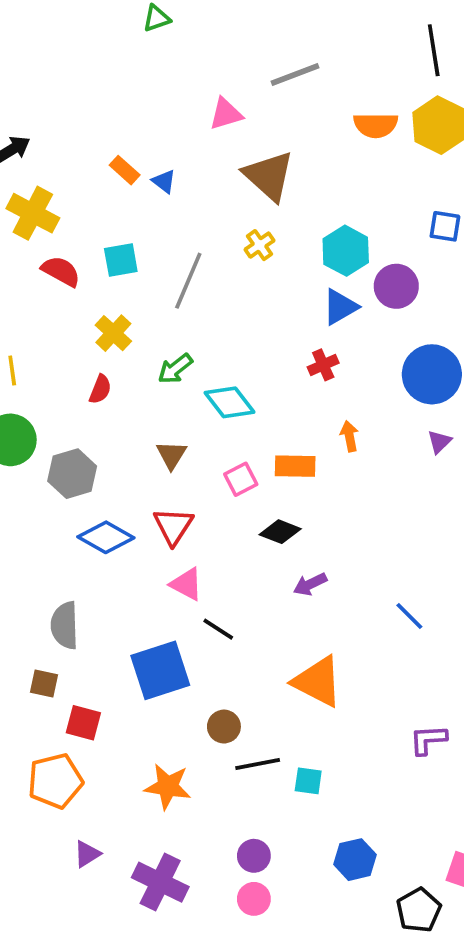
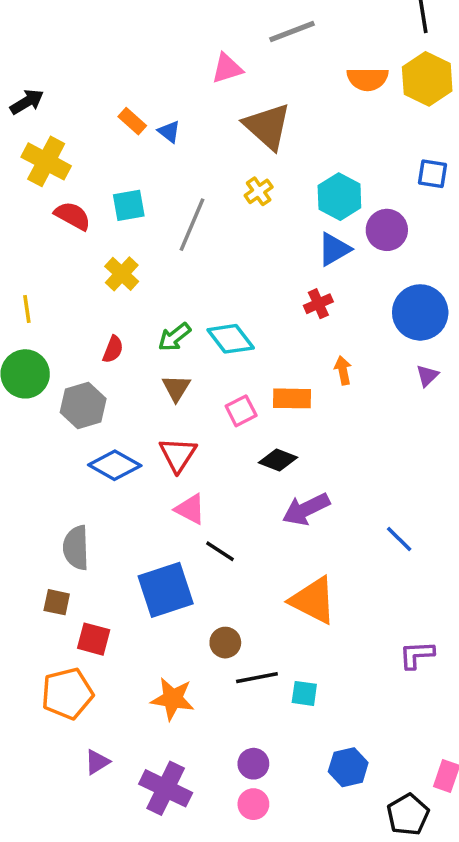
green arrow: (175, 369) -> (174, 337), moved
red semicircle: (100, 389) -> (113, 349), moved
purple arrow: (310, 584) -> (306, 509), size x1.5

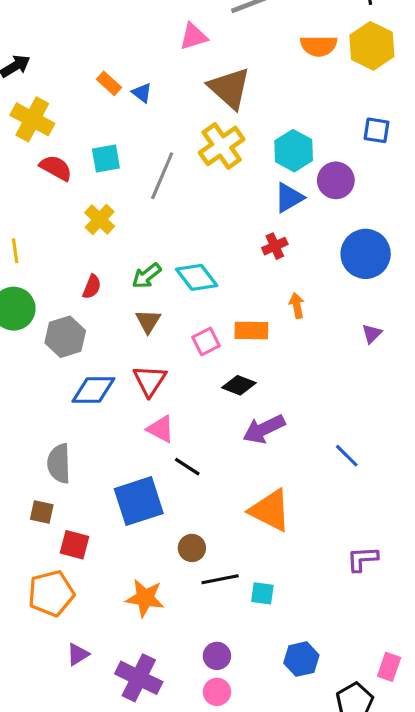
yellow cross: (259, 191) -> (222, 146), size x1.8
purple triangle: (427, 376) -> (372, 334), moved
blue diamond: (115, 465) -> (93, 390), turned -30

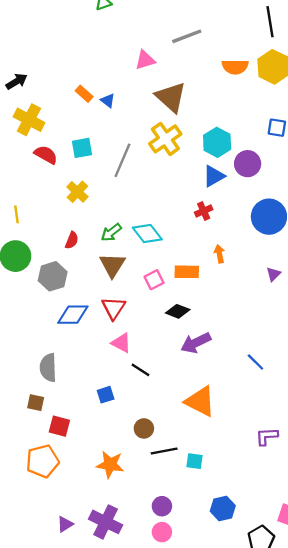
brown triangle: (148, 321) -> (112, 265), size x1.4
blue square: (139, 501) -> (106, 395), size x0.5
purple triangle: (78, 654) -> (65, 524), moved

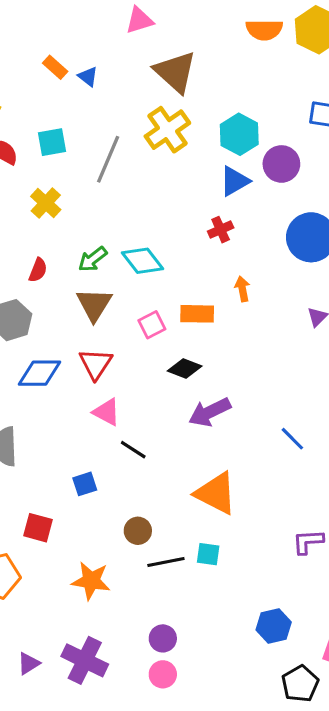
red square: (59, 426) -> (38, 528), moved
cyan square: (195, 461) -> (208, 554), moved
blue hexagon: (223, 508) -> (274, 626), moved

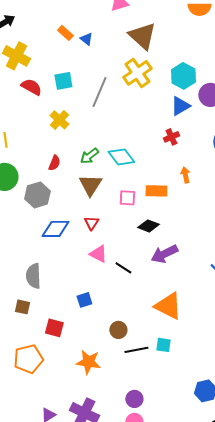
pink square: (152, 325) -> (127, 198), turned 30
red triangle: (96, 364) -> (91, 223), size x0.7
black line: (133, 450) -> (123, 268), moved

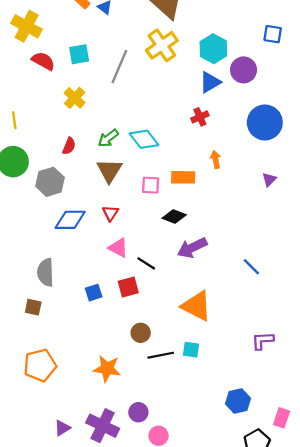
blue square: (84, 300) -> (94, 293), moved
red square: (54, 328) -> (128, 287), moved, turned -30
purple circle: (134, 399) -> (138, 412), moved

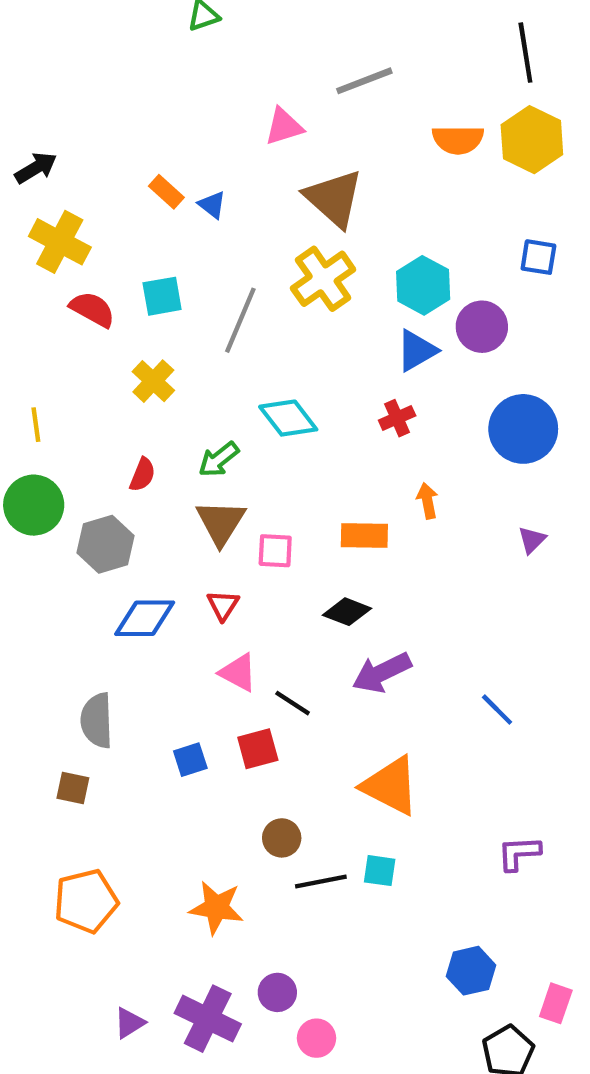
cyan diamond: (144, 139) -> (288, 418), moved
pink square: (151, 185) -> (275, 551), moved

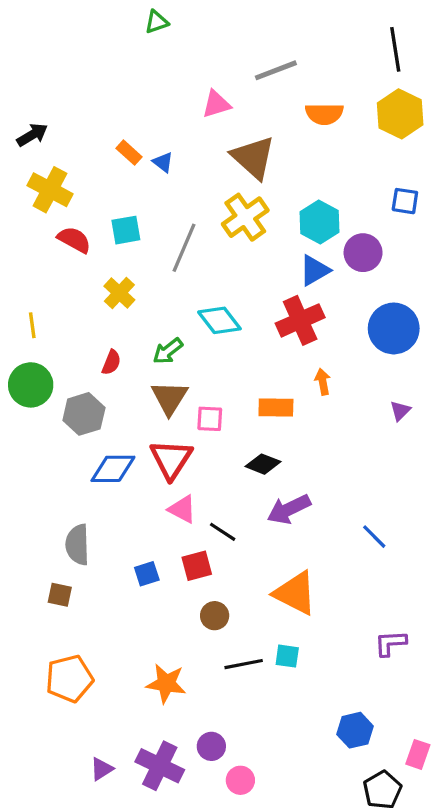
orange semicircle: (458, 140) -> (324, 114), moved
red cross: (397, 418) -> (300, 320), size x1.8
red triangle: (223, 605) -> (171, 459), size x1.8
brown circle: (282, 838) -> (215, 616), moved

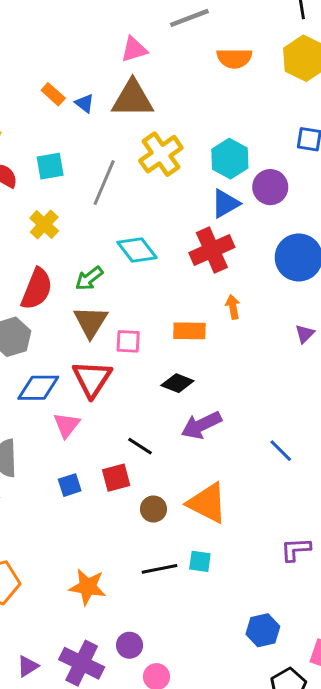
brown triangle: (253, 157) -> (133, 99), moved, turned -42
red semicircle: (111, 362) -> (37, 289), size x1.8
pink triangle: (182, 509) -> (67, 425), moved, turned 40
brown circle: (215, 616) -> (153, 509), moved

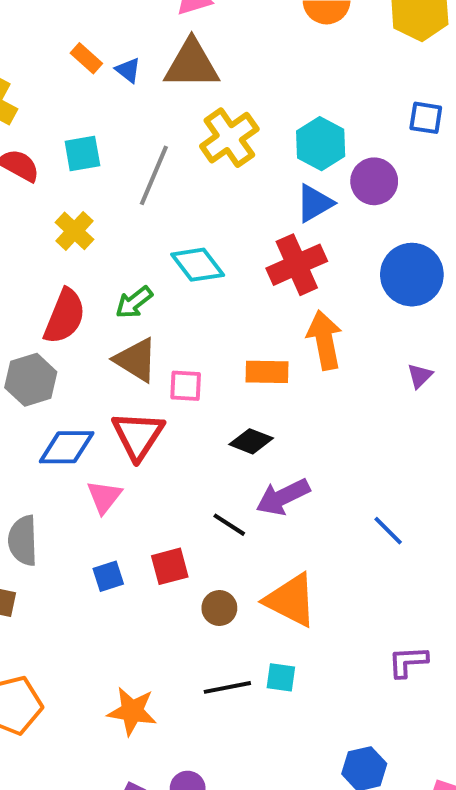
orange arrow: (233, 307) -> (325, 340), size x1.8
brown triangle: (91, 322) -> (136, 360), turned -30
black line: (140, 446) -> (229, 525), moved

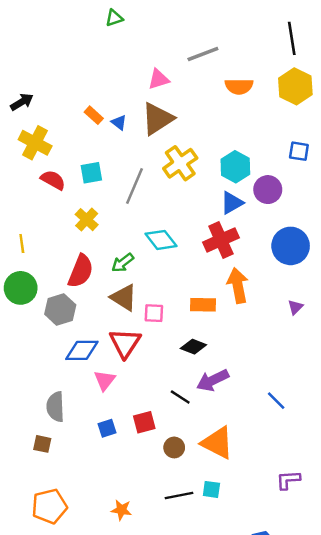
brown triangle: (192, 64) -> (157, 119), turned -33
orange star: (132, 711) -> (121, 510), size x0.7

